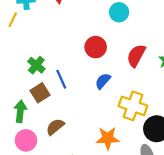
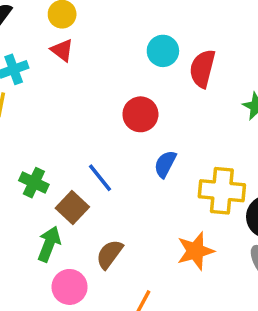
red semicircle: (136, 56) -> (202, 69), moved
green cross: (36, 65) -> (34, 183), moved
green arrow: (20, 111) -> (49, 244), turned 30

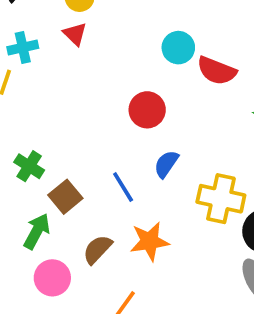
red semicircle: (202, 69) -> (217, 71), turned -90
blue line: (100, 178) -> (123, 187), moved
orange star: (195, 251) -> (150, 241), moved

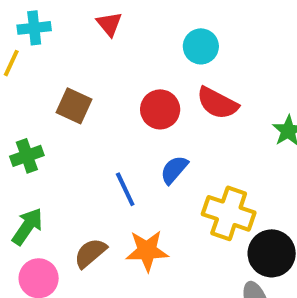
red triangle: (75, 34) -> (109, 24), moved
red semicircle: (217, 71) -> (217, 103), moved
green cross: (29, 166) -> (27, 156), turned 32
brown square: (65, 197) -> (74, 106), moved, turned -32

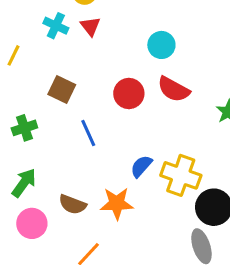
cyan cross: (34, 28) -> (56, 26), moved, turned 30
blue semicircle: (174, 170) -> (141, 166), moved
blue line: (125, 189) -> (88, 133), moved
brown semicircle: (90, 253) -> (73, 204), turned -120

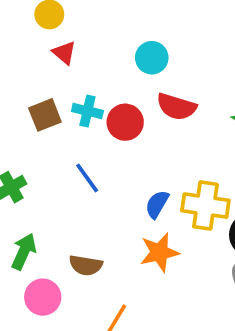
cyan cross: (56, 26) -> (87, 111), moved
brown square: (62, 90) -> (45, 115), moved, turned -36
orange star: (117, 203) -> (159, 252), moved

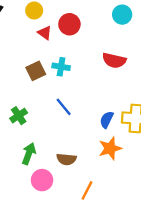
cyan circle: (152, 58) -> (122, 15), moved
red circle: (125, 122) -> (69, 24), moved

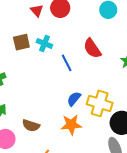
red semicircle: (114, 60) -> (92, 48), turned 30
blue line: (64, 107) -> (67, 63), moved

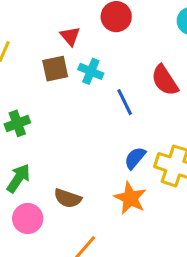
red triangle: (37, 11) -> (70, 36), moved
orange star: (71, 125) -> (130, 198), turned 30

